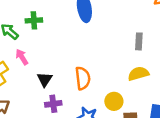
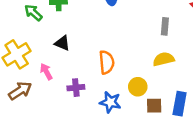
pink arrow: (22, 57) -> (46, 72), moved
black triangle: (45, 79) -> (62, 43), moved, turned -42

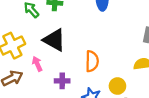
black triangle: (62, 43) -> (54, 40), size x1.6

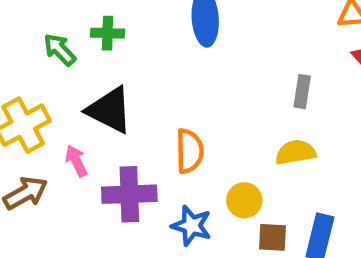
purple cross: (62, 81) -> (129, 194), size x1.6

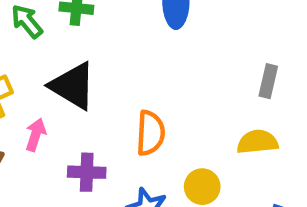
pink arrow: (76, 161) -> (36, 135), turned 40
purple cross: (129, 194) -> (87, 172), size x0.7

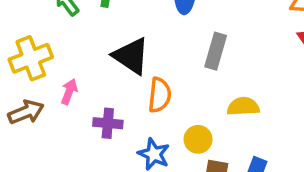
gray rectangle: (268, 81) -> (216, 51), moved, size x1.4
black triangle: (73, 86) -> (131, 56), moved

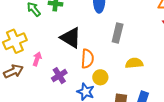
purple cross: (108, 123) -> (59, 76), turned -35
yellow circle: (198, 139) -> (100, 77), moved

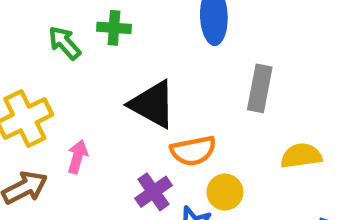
orange semicircle: (87, 59) -> (193, 151), turned 78
purple cross: (59, 76) -> (153, 192), moved

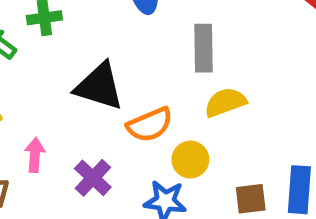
yellow semicircle: (301, 156) -> (225, 102), moved
purple cross: (153, 192) -> (93, 178), moved

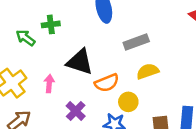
gray rectangle: (204, 48) -> (136, 42), turned 70
pink arrow: (35, 155) -> (49, 84), moved

